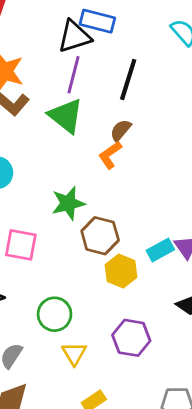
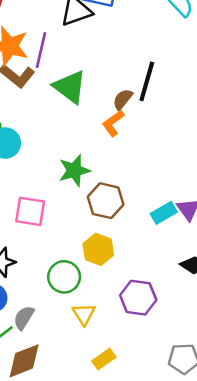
purple line: (73, 75) -> (41, 50), moved
black line: (128, 80) -> (147, 81), moved
yellow hexagon: (121, 271) -> (98, 249), moved

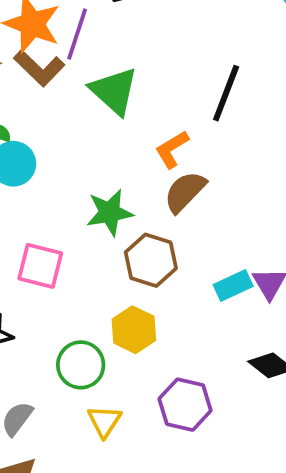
brown semicircle: (123, 99) -> (185, 192), moved, size x1.4

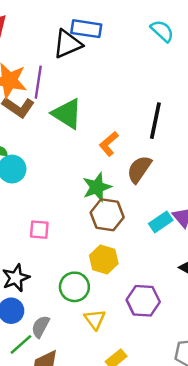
black line: (226, 93) -> (155, 121), moved
brown semicircle: (185, 192) -> (139, 169), moved
green star: (110, 212) -> (97, 187), moved
pink square: (40, 266) -> (39, 230), size x0.7

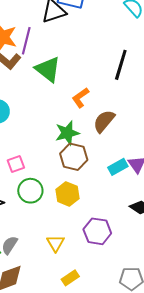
black line: (155, 121) -> (121, 65), moved
pink square: (39, 230) -> (16, 164), turned -30
green circle: (74, 287) -> (30, 191), moved

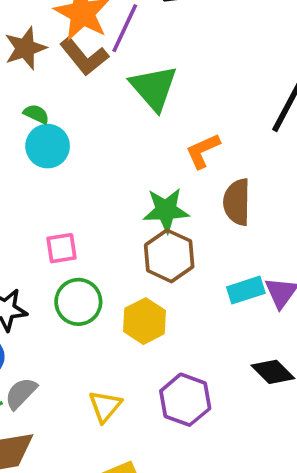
brown semicircle: (104, 121) -> (237, 202), turned -50

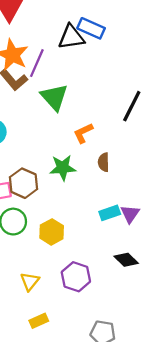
brown semicircle: (237, 202) -> (104, 162), size x0.7
brown hexagon: (169, 256) -> (24, 183), moved

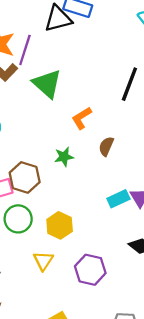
brown semicircle: (104, 162) -> (106, 146), turned 30
green star: (63, 168) -> (64, 157), size x0.7
yellow triangle: (30, 281) -> (43, 261), moved

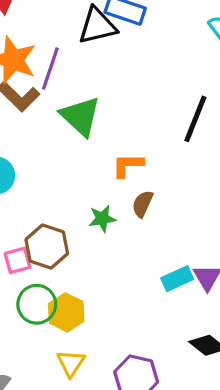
orange L-shape: (82, 118) -> (128, 165), turned 30
brown semicircle: (106, 146) -> (143, 204), moved
yellow hexagon: (60, 225) -> (66, 312), moved

